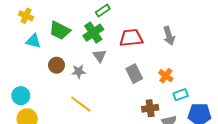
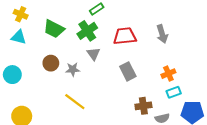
cyan triangle: (33, 41) -> (19, 37), moved
orange cross: (166, 76) -> (168, 74), moved, turned 32
cyan circle: (21, 96) -> (12, 75), moved

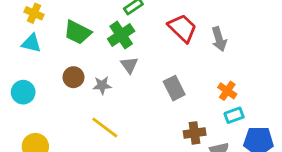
red trapezoid: (125, 36) -> (182, 28), moved, turned 50
orange cross: (168, 74) -> (227, 91), turned -32

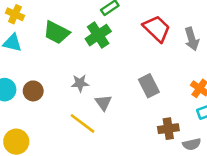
gray triangle: (129, 65) -> (103, 103), moved
brown circle: (73, 77) -> (33, 91), moved

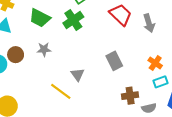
gray star: (80, 83) -> (44, 49), moved
brown circle: (33, 91) -> (16, 55), moved

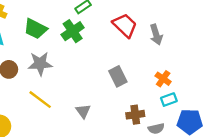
gray star: (44, 49) -> (40, 64), size x1.5
gray triangle: (78, 75) -> (83, 111), moved
yellow line: (61, 91) -> (40, 100), moved

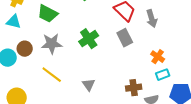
green cross: (73, 31) -> (89, 39), moved
gray rectangle: (118, 76) -> (125, 38), moved

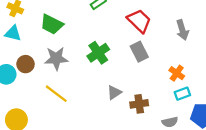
gray arrow: (152, 19) -> (182, 30), moved
gray triangle: (89, 85) -> (114, 93), moved, turned 32
brown cross: (134, 88) -> (139, 104), moved

